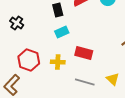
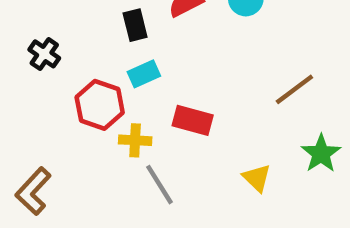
red hexagon: (29, 60) -> (100, 105), moved
gray line: (85, 82) -> (159, 185), moved, turned 42

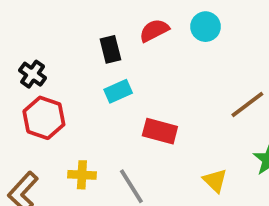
red hexagon: (100, 105) -> (44, 118), moved
yellow cross: (135, 140) -> (82, 175), moved

